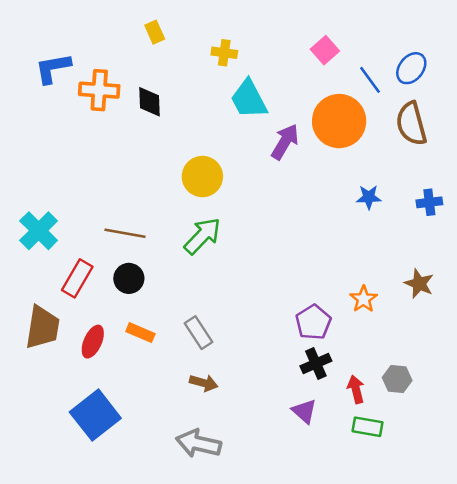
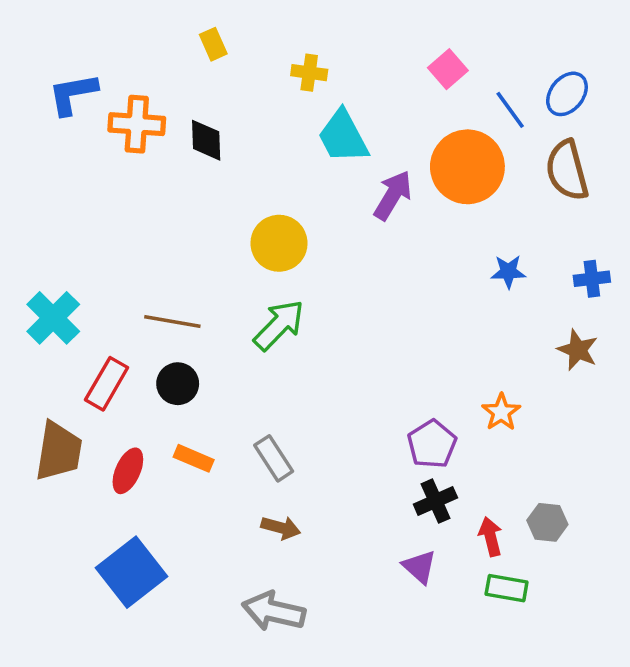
brown star: (419, 284) -> (578, 350), moved

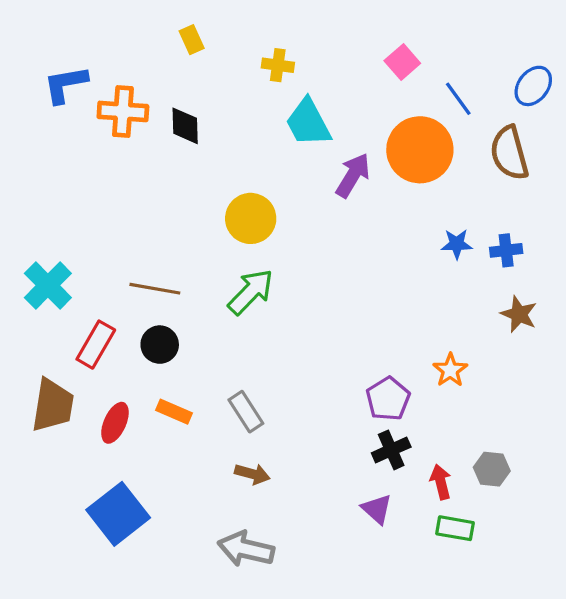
blue ellipse: (567, 94) -> (533, 86), moved
blue cross: (592, 279) -> (506, 250), moved

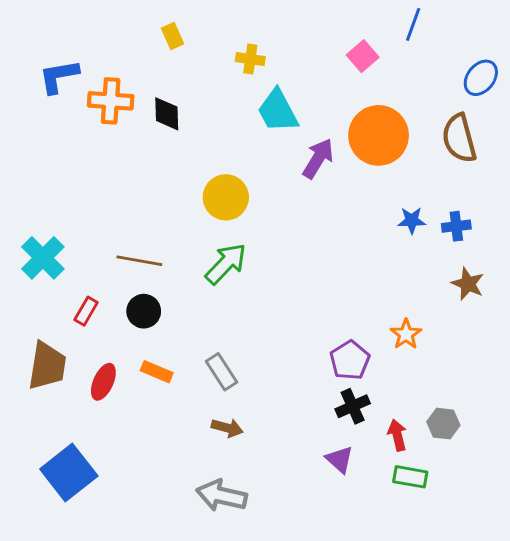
blue line: (458, 99) -> (413, 24), moved, turned 56
red rectangle: (96, 345) -> (86, 311), size x0.7
blue square: (118, 514) -> (69, 473), moved

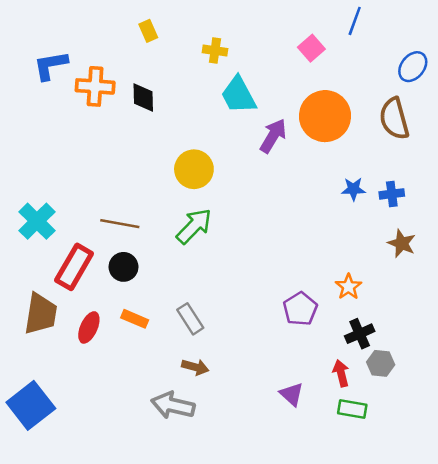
red rectangle: (86, 311) -> (74, 267), size x1.8
black cross: (353, 406) -> (360, 334), moved
blue square: (69, 473) -> (31, 405), moved
gray arrow: (222, 496) -> (173, 405), moved

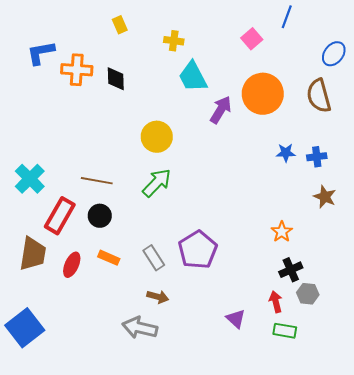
purple pentagon: (300, 309) -> (198, 250), moved, size x1.4

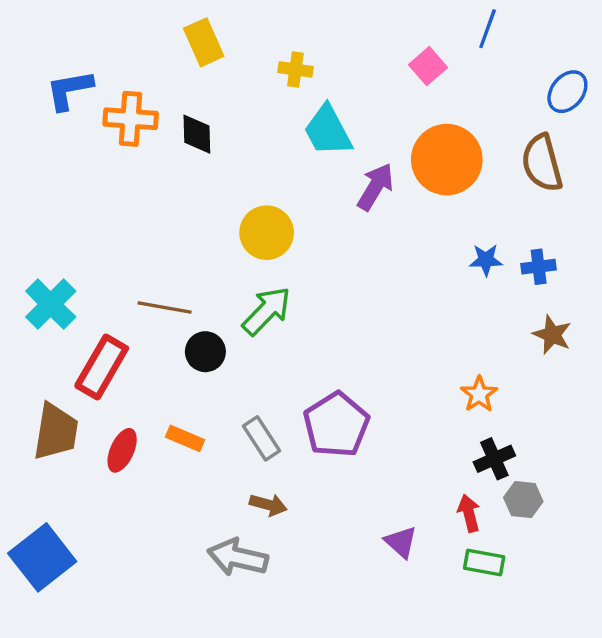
yellow rectangle: (120, 25) -> (204, 42), size x1.5
black circle: (100, 216) -> (205, 352), moved

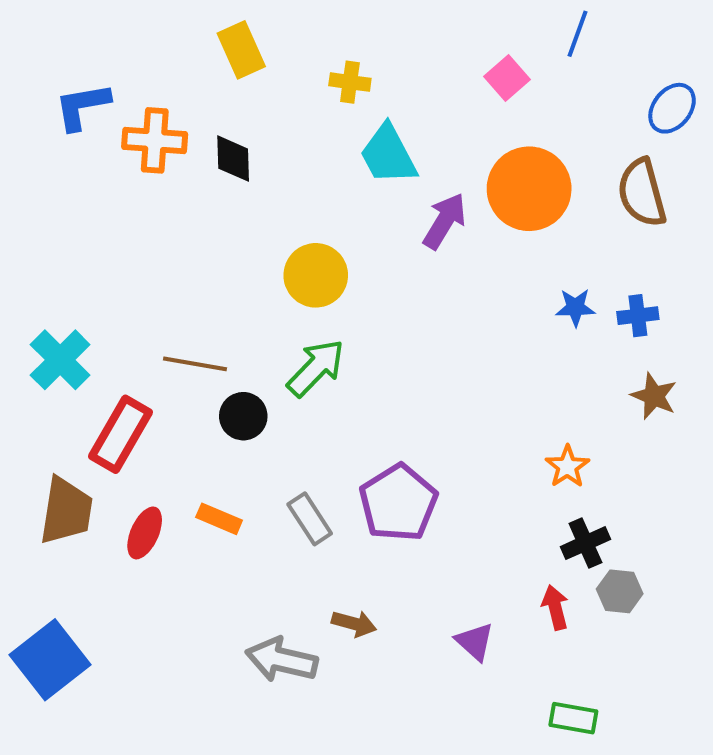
brown arrow: (268, 505) -> (354, 624), moved
green rectangle: (484, 562) -> (573, 718), moved

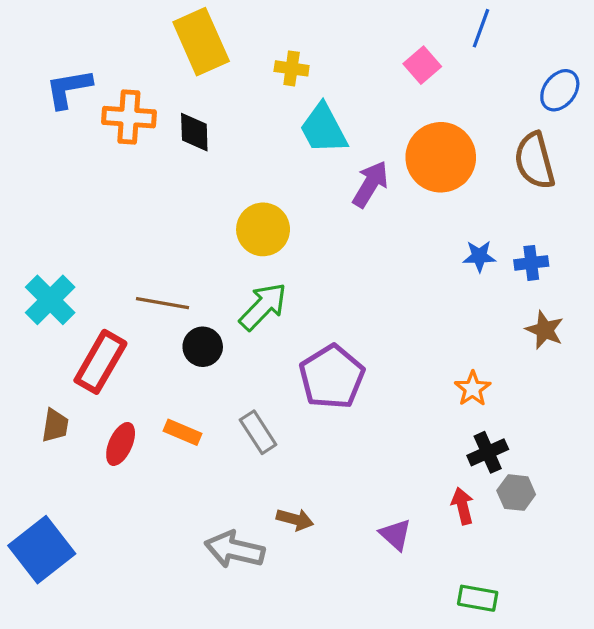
yellow rectangle: (241, 50) -> (201, 42), size x1.4
purple pentagon: (398, 503) -> (332, 377), moved
brown trapezoid: (66, 511) -> (55, 426), size x0.6

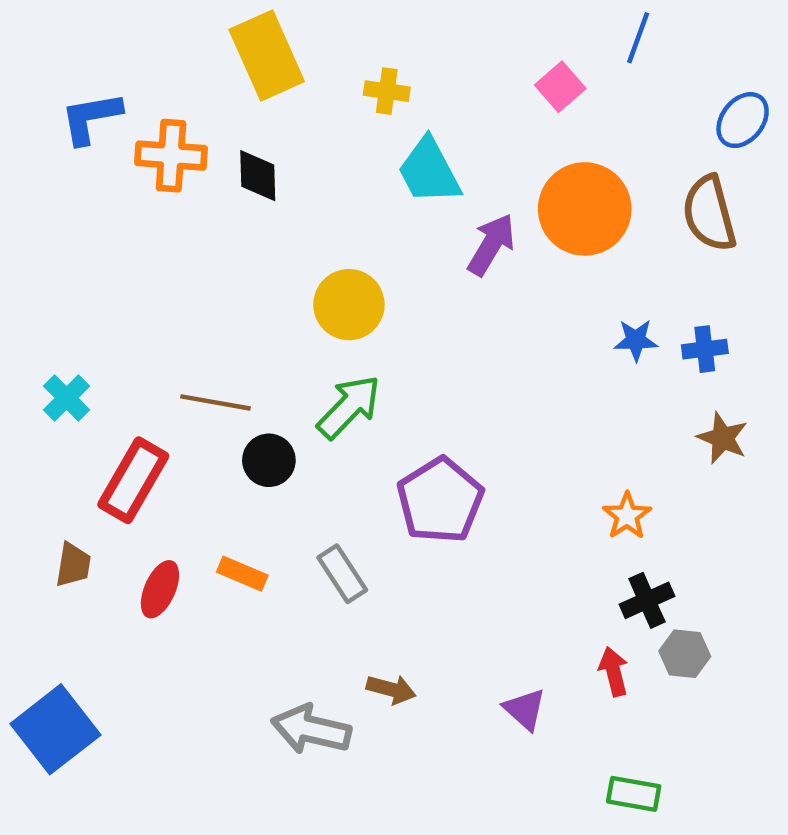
cyan cross: (50, 300) -> (67, 398), size x0.7

